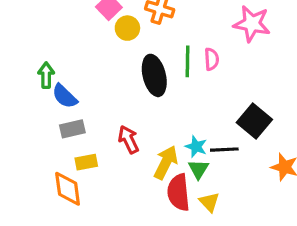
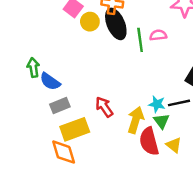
pink semicircle: (212, 59) -> (158, 35), turned -84
black ellipse: (154, 75) -> (116, 24), moved
yellow rectangle: (86, 162) -> (75, 129), size x1.6

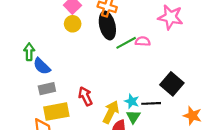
yellow circle: (90, 22) -> (73, 24), moved
green line: (140, 40) -> (126, 43), turned 60

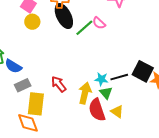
pink semicircle: (143, 41) -> (99, 23), turned -128
black square: (172, 84) -> (143, 71), moved
yellow rectangle: (56, 112) -> (36, 104), turned -60

